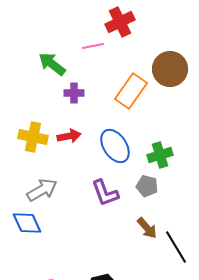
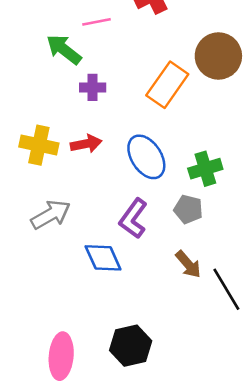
pink line: (93, 46) -> (97, 22), moved
purple L-shape: (105, 193) -> (133, 218), turned 56
blue diamond: (27, 223) -> (103, 258), moved

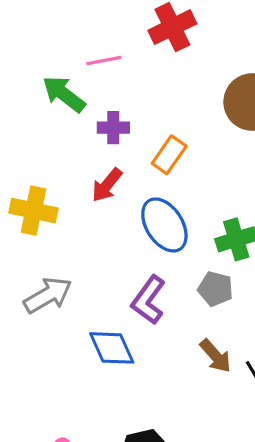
orange rectangle: (167, 85) -> (169, 155), moved, size x0.7
purple cross: (93, 87) -> (113, 128), moved
red arrow: (86, 144) -> (107, 185), moved, turned 140

